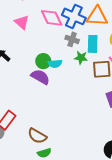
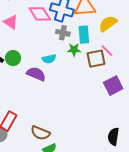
green circle: (43, 61) -> (13, 58), moved

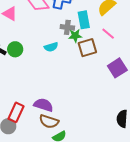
gray cross: (63, 33) -> (67, 27), moved
brown square: (96, 59) -> (87, 48), moved
purple semicircle: (36, 74) -> (43, 105), moved

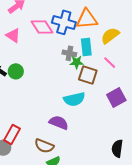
cyan semicircle: (51, 47) -> (74, 99), moved, size x1.5
brown square: (87, 48) -> (88, 75), turned 30
purple semicircle: (43, 105) -> (59, 123), moved

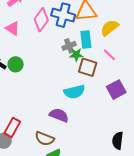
pink diamond: (42, 27) -> (41, 20), turned 70
gray cross: (69, 53) -> (69, 46), turned -32

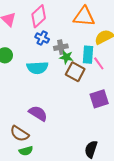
blue cross: (63, 15) -> (42, 38), moved, size x0.6
cyan rectangle: (86, 39) -> (88, 55), moved
cyan semicircle: (74, 92) -> (37, 68), moved

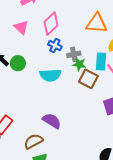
brown semicircle: (20, 134) -> (33, 141), turned 120

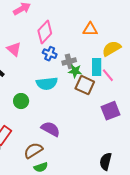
orange triangle: (97, 23) -> (90, 29), size x0.7
pink triangle: (21, 27) -> (14, 49), moved
green circle: (18, 63) -> (21, 101), moved

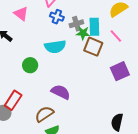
cyan rectangle: (97, 67) -> (94, 27), moved

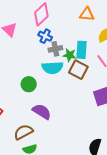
gray cross: (76, 24) -> (55, 49), moved
cyan semicircle: (55, 47) -> (52, 68), moved
green circle: (30, 65) -> (29, 84), moved

